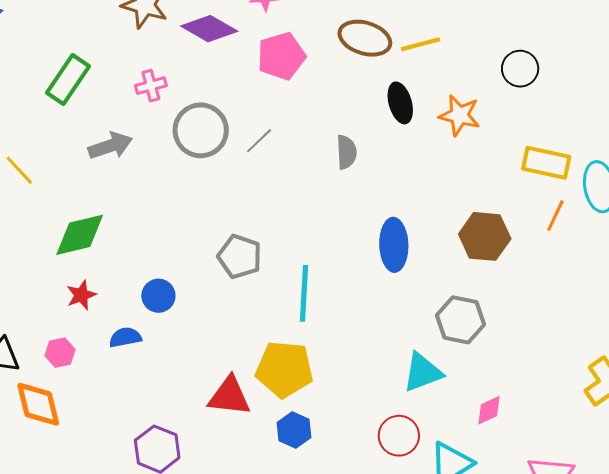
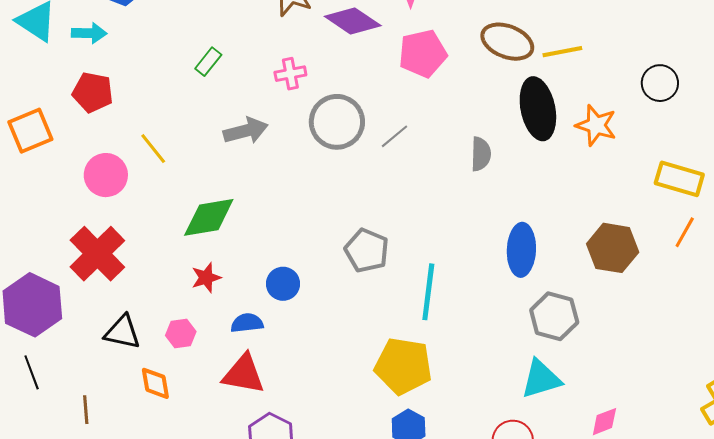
green rectangle: (68, 80) -> (208, 62), size x0.6
black ellipse: (400, 103) -> (538, 109), size x1.5
gray hexagon: (460, 320) -> (554, 316), moved
red triangle: (229, 396) -> (244, 374), moved
orange diamond: (38, 404) -> (155, 383), size x0.7

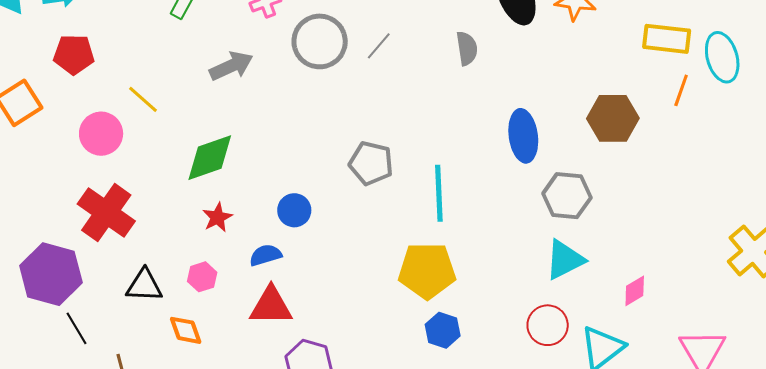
black line: (32, 372) -> (76, 328), moved

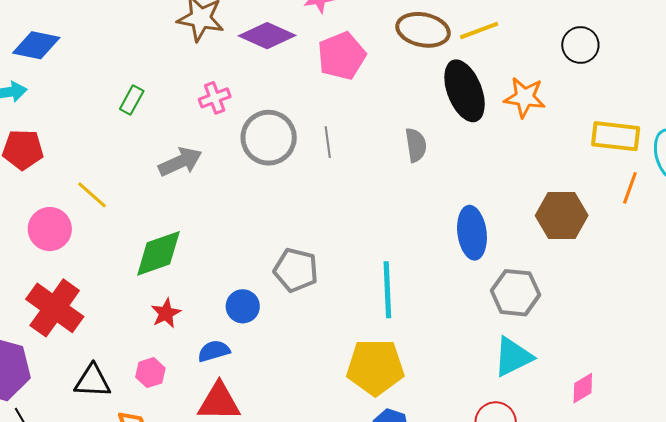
gray line: (379, 46) -> (328, 142), turned -48
gray pentagon: (371, 163) -> (296, 270), moved

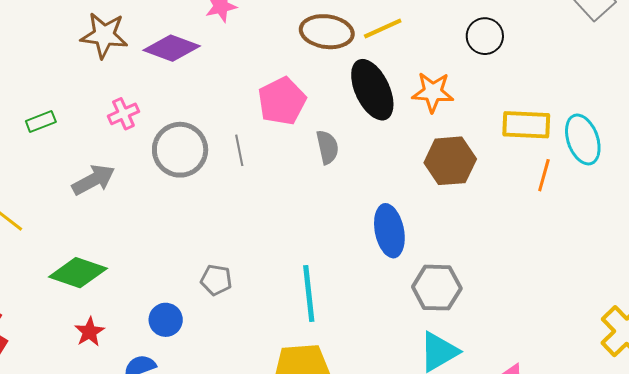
pink pentagon: (342, 56) -> (282, 101), moved
green rectangle: (132, 100) -> (41, 121), turned 44
brown hexagon: (562, 216) -> (450, 161), moved
green diamond: (158, 253) -> (78, 273), turned 42
gray pentagon: (296, 270) -> (216, 280), size x0.7

